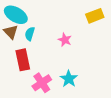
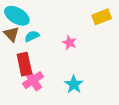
cyan semicircle: (30, 34) -> (32, 36), turned 48
pink cross: (42, 83) -> (33, 80), moved

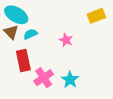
pink cross: (33, 80) -> (44, 78), moved

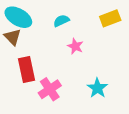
cyan semicircle: (30, 34) -> (61, 21), moved
cyan star: (70, 80) -> (97, 88), moved

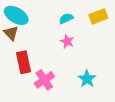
cyan semicircle: (61, 21) -> (66, 19), moved

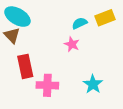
cyan semicircle: (66, 19) -> (80, 23), moved
pink cross: (44, 80) -> (47, 85), turned 36

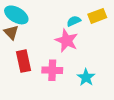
pink star: (72, 44) -> (67, 41), size x1.6
pink cross: (47, 85) -> (52, 70), moved

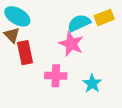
cyan semicircle: (74, 21) -> (79, 23), size x1.5
red rectangle: (24, 61) -> (25, 53), moved

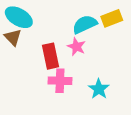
pink star: (71, 44) -> (76, 47), size x0.7
red rectangle: (25, 53) -> (51, 56), moved

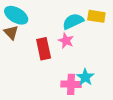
yellow rectangle: (112, 18) -> (96, 16), turned 30
pink cross: (60, 81) -> (71, 84), moved

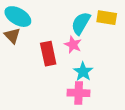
cyan semicircle: (73, 21) -> (81, 23), turned -35
cyan star: (85, 77) -> (83, 72), moved

